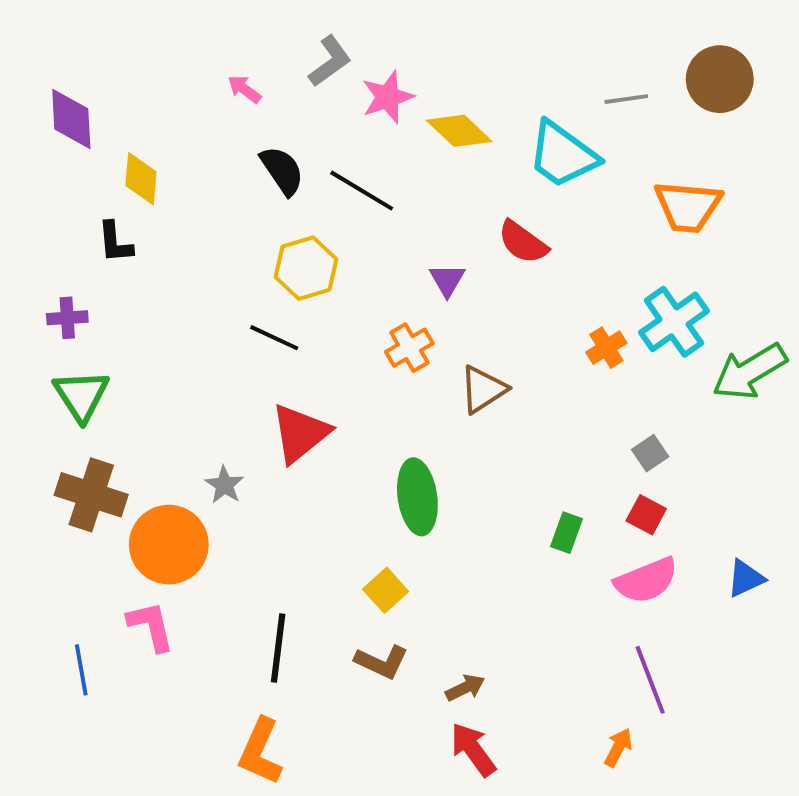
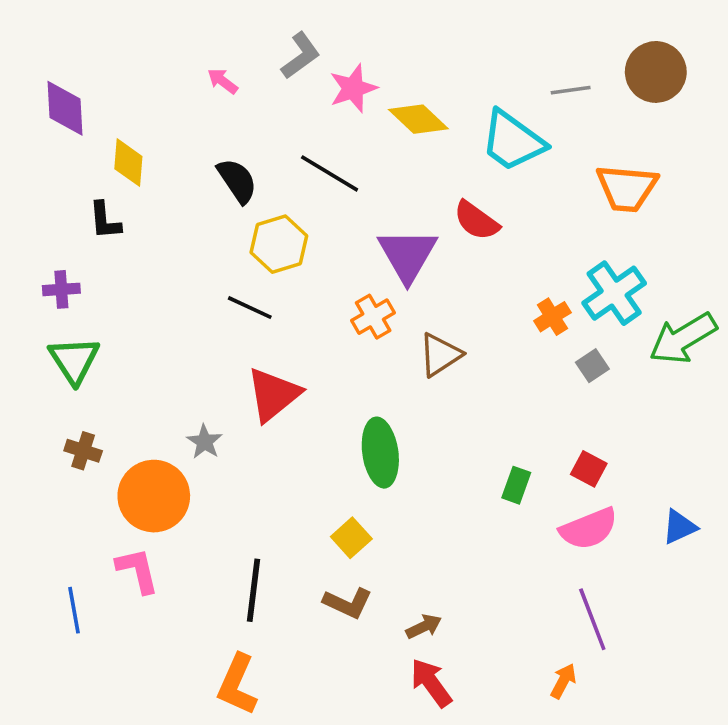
black semicircle: (282, 171) -> (237, 181), moved
purple triangle: (447, 280) -> (407, 255), size x1.8
gray square: (650, 453) -> (592, 366), moved
brown cross: (91, 495) -> (83, 451), size x0.6

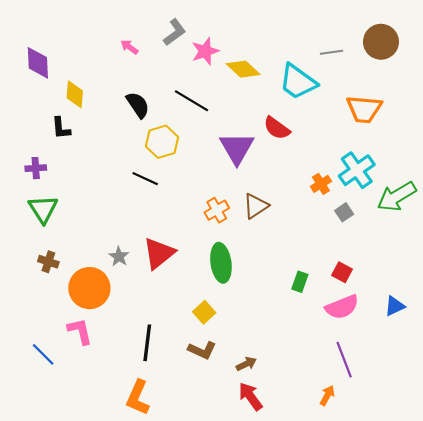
orange cross: (373, 317) -> (217, 210), moved
red triangle: (273, 395) -> (159, 253), moved
blue line: (74, 610) -> (43, 354), turned -35

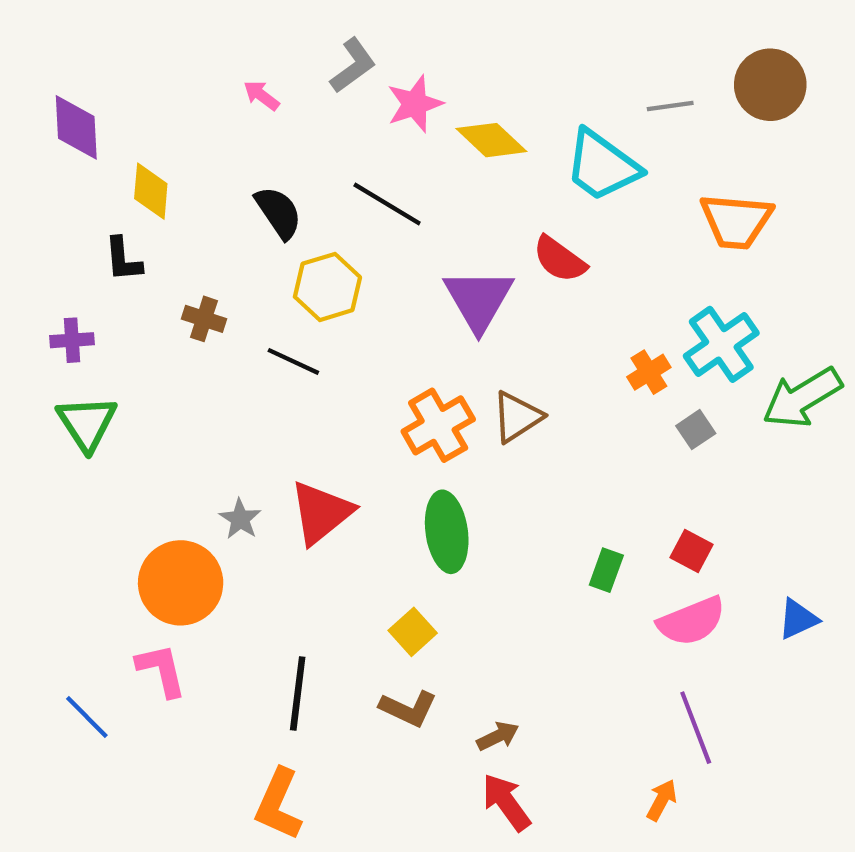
orange cross: (217, 210) -> (438, 425), size x1.4
brown cross: (48, 262) -> (204, 319), moved

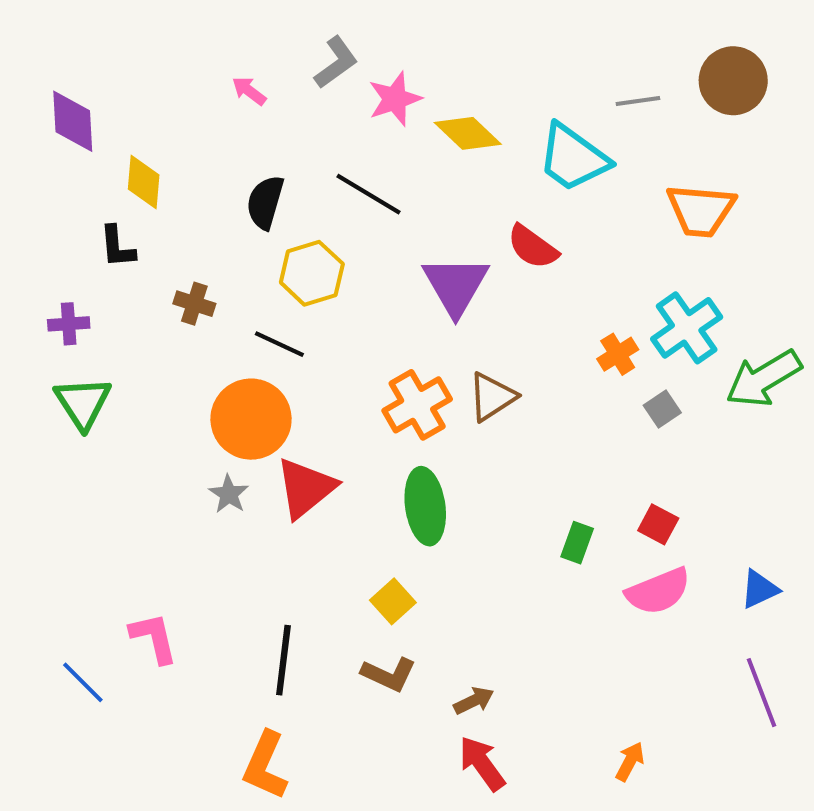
black semicircle: (278, 212) -> (265, 202), turned -130
orange circle: (181, 583) -> (251, 419), moved
purple line: (696, 728) -> (762, 693), moved

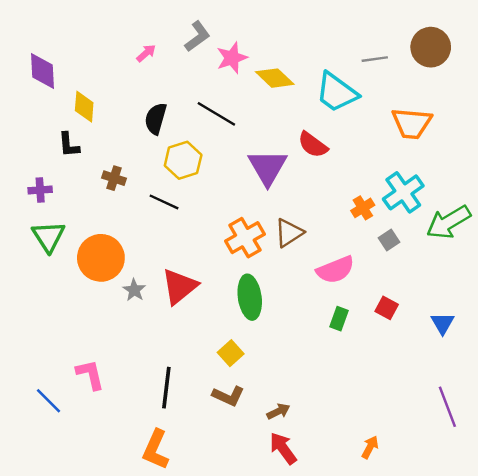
pink arrow: (249, 91) -> (146, 53), turned 102
orange circle: (251, 419) -> (101, 258), moved
blue triangle: (760, 589) -> (443, 323), moved, turned -35
pink semicircle: (658, 591) -> (335, 270), moved

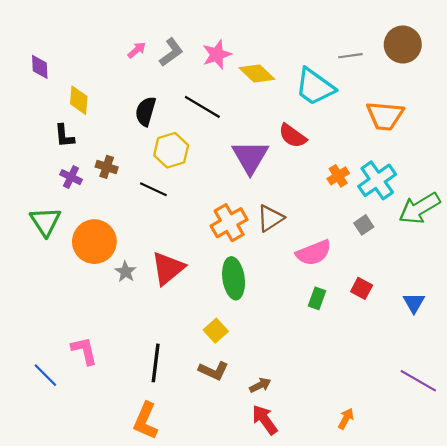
gray L-shape: (197, 36) -> (171, 52), moved
purple diamond: (43, 71) -> (40, 67), size x0.7
purple cross: (40, 190) -> (71, 177), moved, turned 30
orange cross: (363, 208) -> (338, 176), moved
purple line: (447, 407) -> (418, 381), turned -39

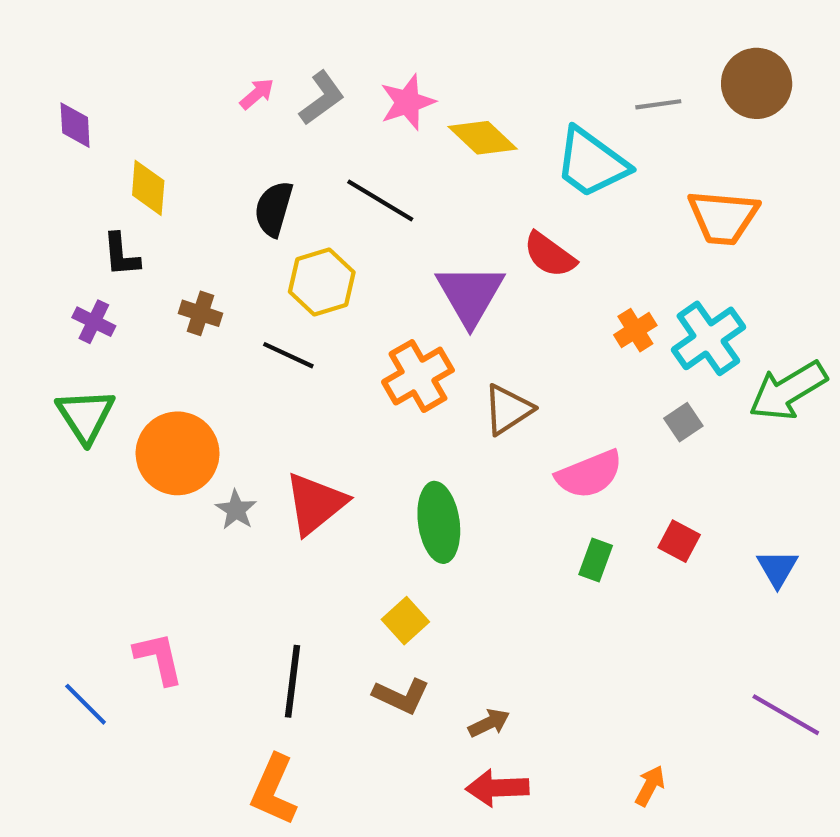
purple cross: (71, 177) -> (94, 322), moved
orange cross: (229, 223) -> (418, 376), moved
red arrow: (265, 420) -> (497, 788), turned -56

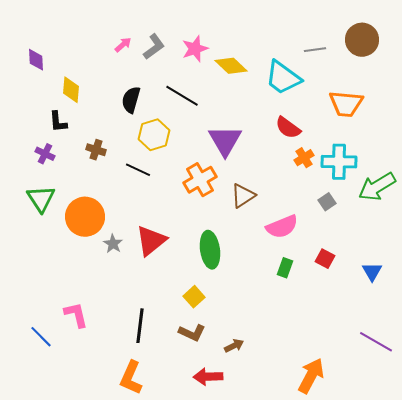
red semicircle: (550, 255) -> (288, 128), moved
cyan cross: (708, 338) -> (339, 162), turned 36
orange arrow: (650, 786) -> (311, 376), size x1.8
red arrow: (497, 788) -> (208, 377), moved

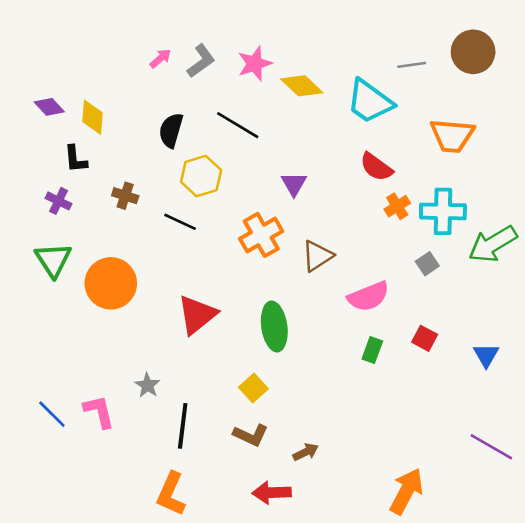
purple diamond: (36, 60) -> (49, 107), moved, turned -40
purple triangle: (225, 141) -> (294, 184), size x0.6
gray star: (113, 244) -> (147, 385), moved
blue line: (41, 337) -> (52, 414), moved

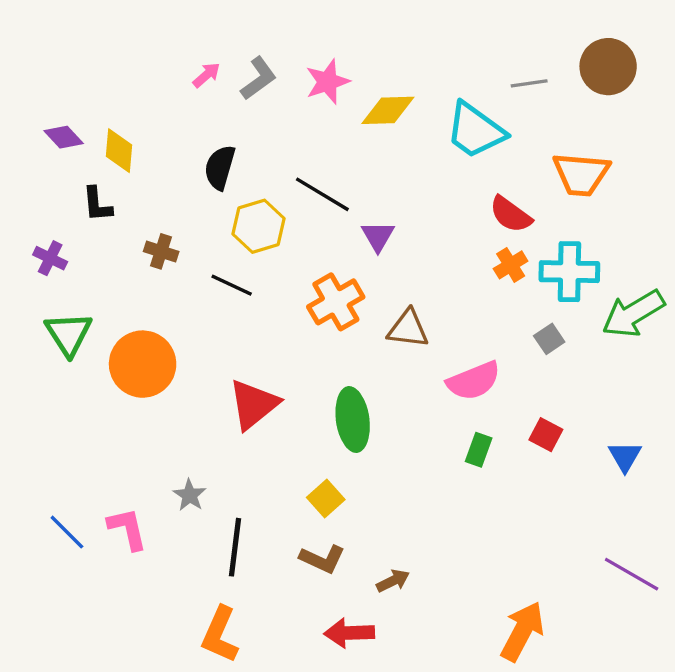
yellow diamond: (302, 86) -> (388, 110), turned -45
black line: (238, 125) -> (322, 194), moved
red semicircle: (376, 167) -> (511, 214), moved
purple cross: (58, 201) -> (50, 258), moved
brown triangle: (317, 256) -> (408, 329), turned 40

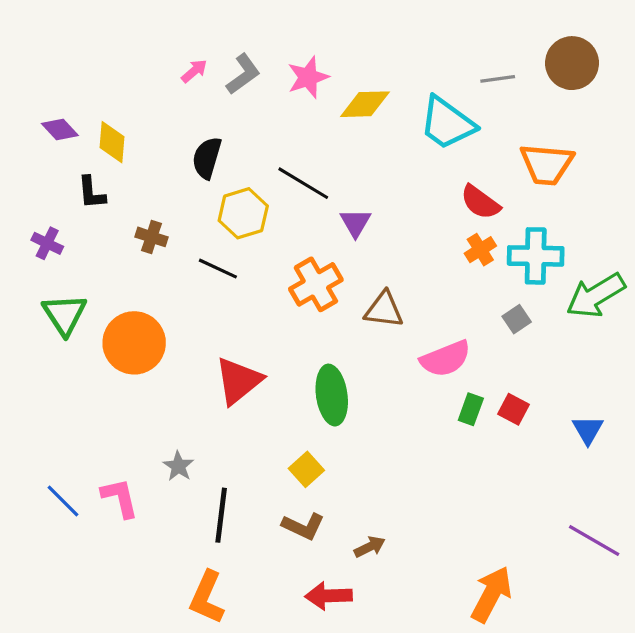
green rectangle: (479, 450) -> (471, 409), moved

